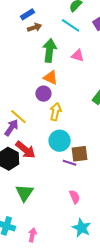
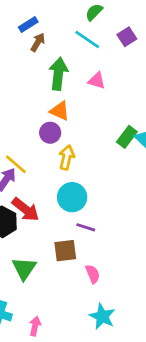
brown arrow: (34, 27) -> (38, 42), turned -40
brown square: (80, 154) -> (65, 251), moved

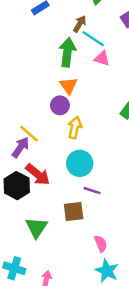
cyan line: (87, 40) -> (93, 39), moved
brown arrow: (38, 42) -> (80, 24), moved
orange triangle: (60, 111) -> (69, 86), turned 30
pink semicircle: (93, 274) -> (101, 244), moved

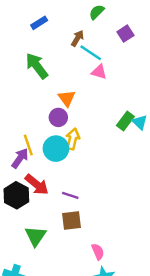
green arrow: (67, 52) -> (37, 66), moved, turned -44
yellow line: (29, 134) -> (28, 145), turned 30
cyan circle: (80, 163) -> (56, 149), moved
purple line: (92, 191) -> (70, 195), moved

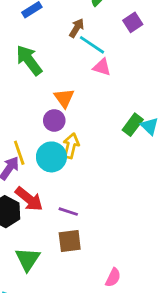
pink semicircle: (98, 252) -> (113, 277), moved, turned 49

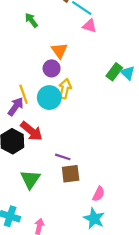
green arrow: (29, 60) -> (31, 20), size x0.6
purple line: (68, 212) -> (63, 157), moved
brown square: (70, 241) -> (71, 174), moved

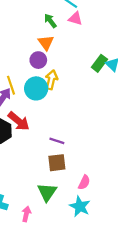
green arrow: (31, 20) -> (50, 21), moved
purple line: (63, 157) -> (57, 141), moved
green triangle: (30, 179) -> (47, 192), moved

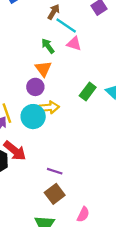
green rectangle: (99, 63) -> (88, 91), moved
yellow arrow: (51, 80) -> (49, 107), turned 72
brown square: (57, 163) -> (55, 194), turned -30

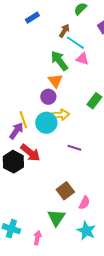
green arrow: (48, 46) -> (59, 61), size x1.5
purple line: (55, 171) -> (74, 148), moved
pink semicircle: (83, 214) -> (84, 203), moved

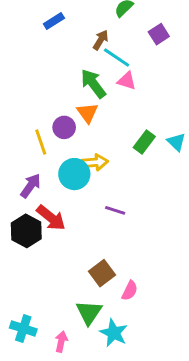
purple circle: (48, 97) -> (64, 127), moved
yellow line: (23, 120) -> (41, 142), moved
cyan star: (86, 231) -> (114, 333), moved

